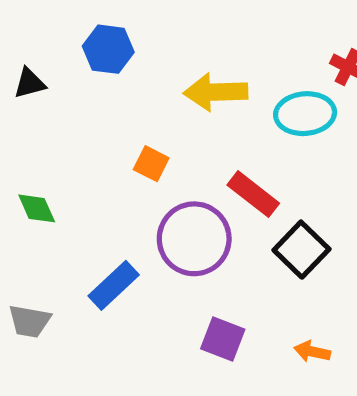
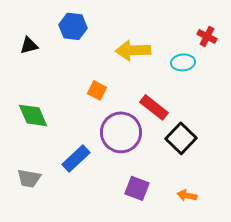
cyan ellipse: (305, 114) -> (183, 62), size x0.7
green diamond: (37, 208) -> (33, 115), size x1.4

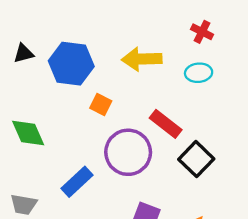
blue hexagon: (73, 26) -> (71, 64), moved, size x1.4
red cross: (207, 36) -> (202, 32), moved

